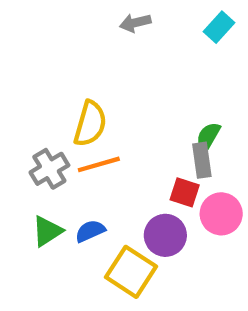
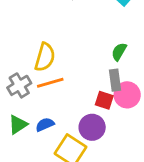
green semicircle: (208, 137) -> (119, 52), moved
pink circle: (221, 214) -> (127, 95), moved

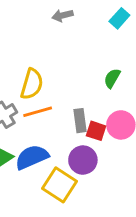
gray rectangle: (115, 80) -> (80, 121), moved
blue semicircle: (45, 125) -> (32, 157), size x1.6

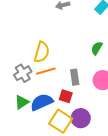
red square: (96, 131) -> (66, 96), moved
purple circle: (83, 160) -> (81, 118), moved

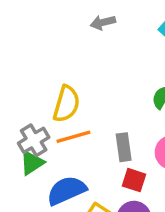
red square: (66, 96) -> (134, 180), moved
green triangle: (22, 102) -> (32, 163), moved

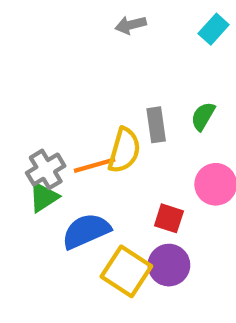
yellow semicircle: (66, 104) -> (124, 150), moved
gray rectangle: (124, 147) -> (156, 125), moved

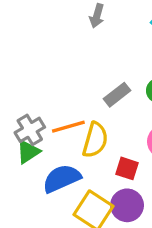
gray arrow: (131, 25) -> (97, 16), turned -60
gray rectangle: (156, 125) -> (117, 95), turned 60
yellow semicircle: (124, 150) -> (95, 140), moved

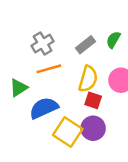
gray cross: (30, 130) -> (43, 43), moved
yellow semicircle: (95, 140) -> (88, 79), moved

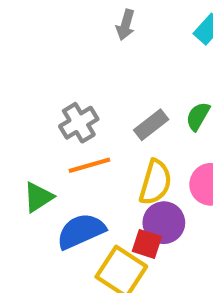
red square: (93, 100) -> (147, 244), moved
purple circle: (93, 128) -> (164, 223), moved

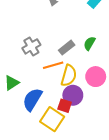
orange line: (89, 165) -> (53, 65), moved
blue semicircle: (81, 231) -> (32, 99), turned -35

